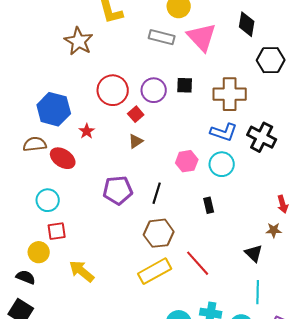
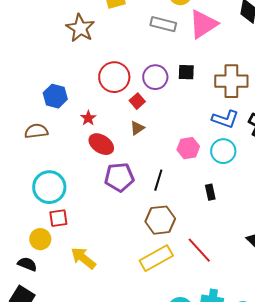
pink triangle: (202, 37) -> (203, 24), turned 40
blue hexagon: (54, 109) -> (55, 96), size x0.7
red ellipse: (63, 158) -> (101, 144), moved
cyan circle: (48, 200) -> (49, 187), size x1.4

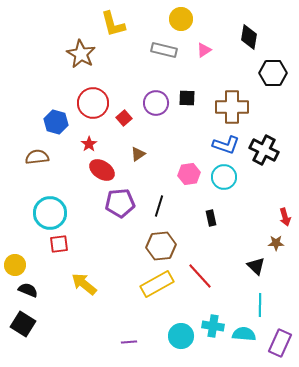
pink triangle: (203, 24) -> (204, 50), size x0.5
red circle: (114, 77) -> (93, 103), moved
red square: (137, 101) -> (124, 118), moved
yellow circle: (40, 239) -> (15, 265), moved

